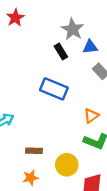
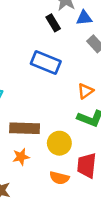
brown rectangle: (34, 151) -> (25, 128), size x1.6

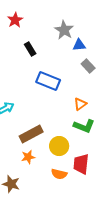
black rectangle: (53, 23) -> (30, 49), moved
brown rectangle: (25, 128) -> (31, 134), turned -30

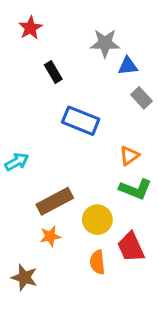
gray star: (64, 30) -> (105, 43), turned -30
red trapezoid: (81, 164) -> (131, 247), turned -30
orange semicircle: (59, 174) -> (97, 262), turned 70

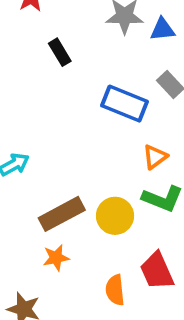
blue triangle: (128, 66) -> (163, 29), moved
blue rectangle: (81, 121) -> (125, 104), moved
yellow circle: (97, 220) -> (115, 216), moved

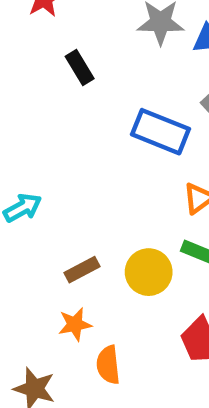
brown rectangle: (62, 214) -> (82, 270), size x0.6
orange semicircle: (115, 290) -> (108, 365), moved

